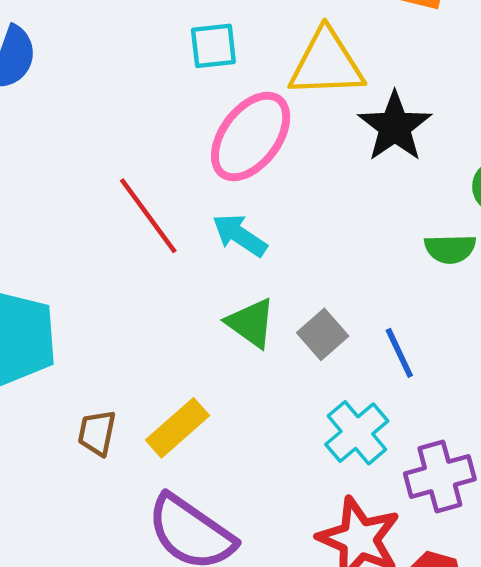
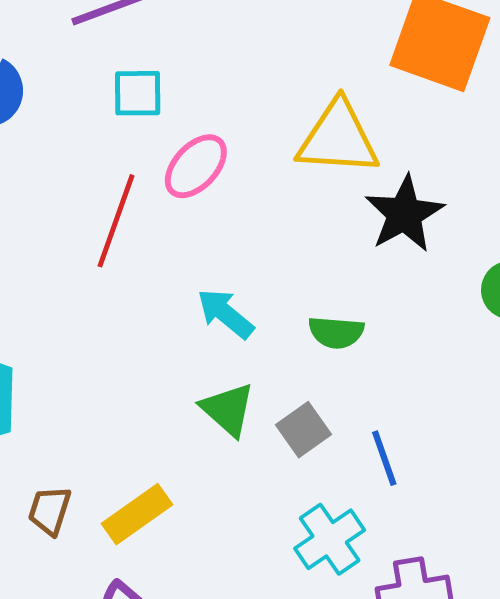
cyan square: (213, 46) -> (138, 93), moved
pink ellipse: (251, 137) -> (196, 166), moved, size x0.7
red line: (148, 216) -> (116, 221), moved, turned 50
green semicircle: (450, 249) -> (336, 332), moved

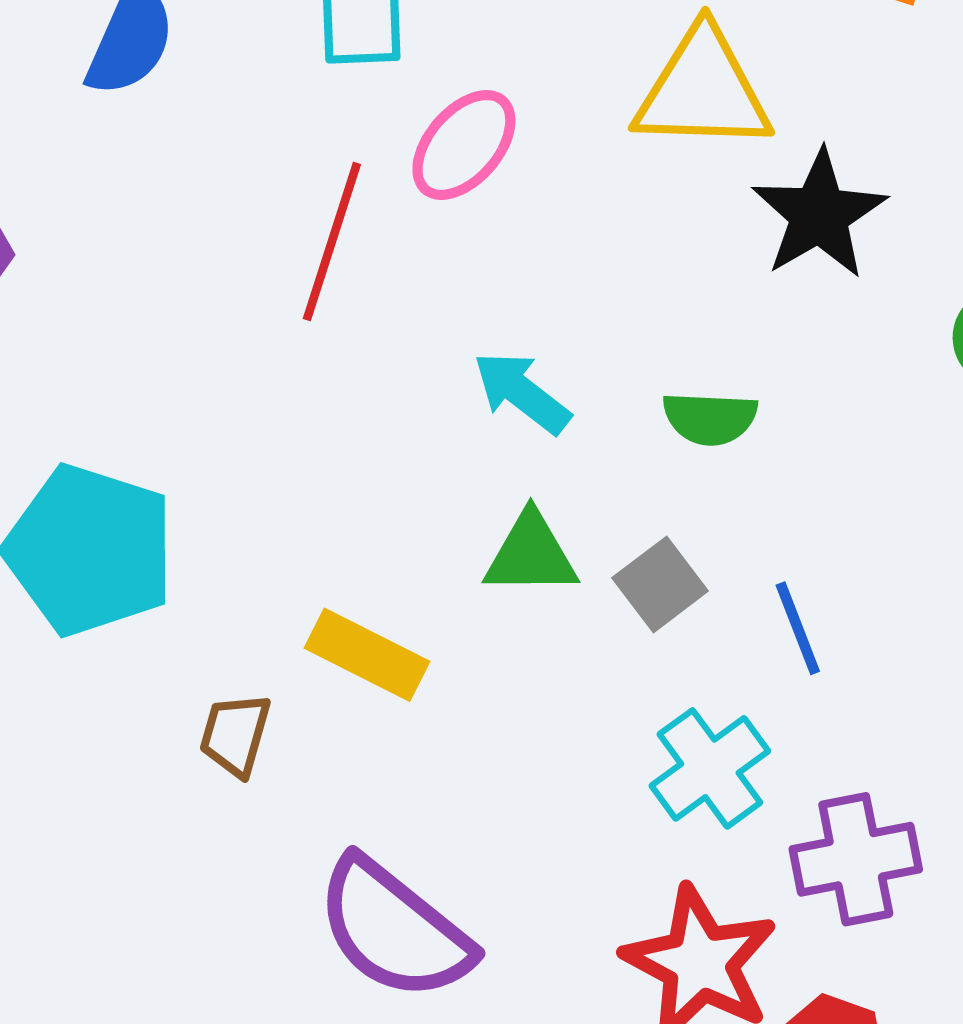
green triangle: (228, 409) -> (531, 554), turned -40
yellow rectangle: (137, 514) -> (367, 655), moved, turned 64

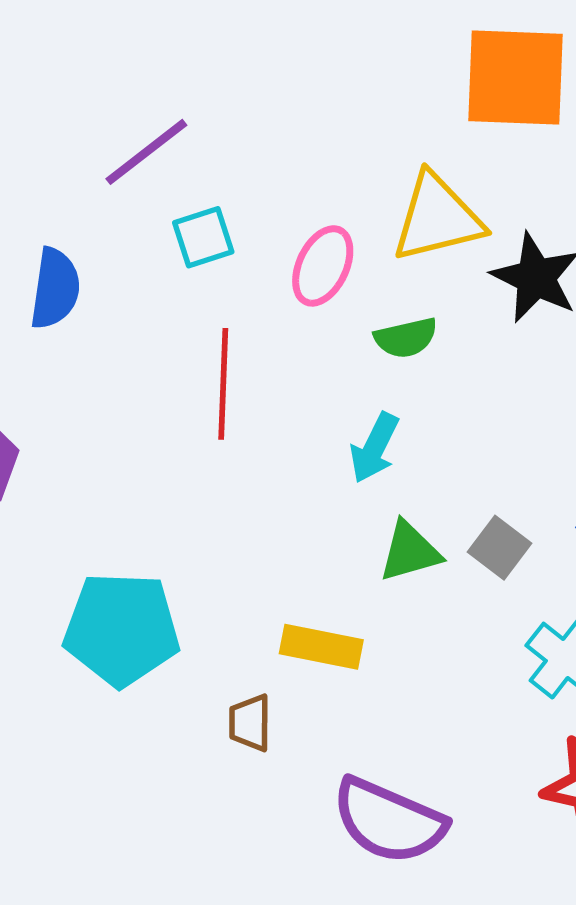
pink ellipse: (464, 145) -> (323, 266), moved
cyan arrow: (522, 393) -> (374, 448), turned -86
green semicircle: (710, 418) -> (406, 338), moved

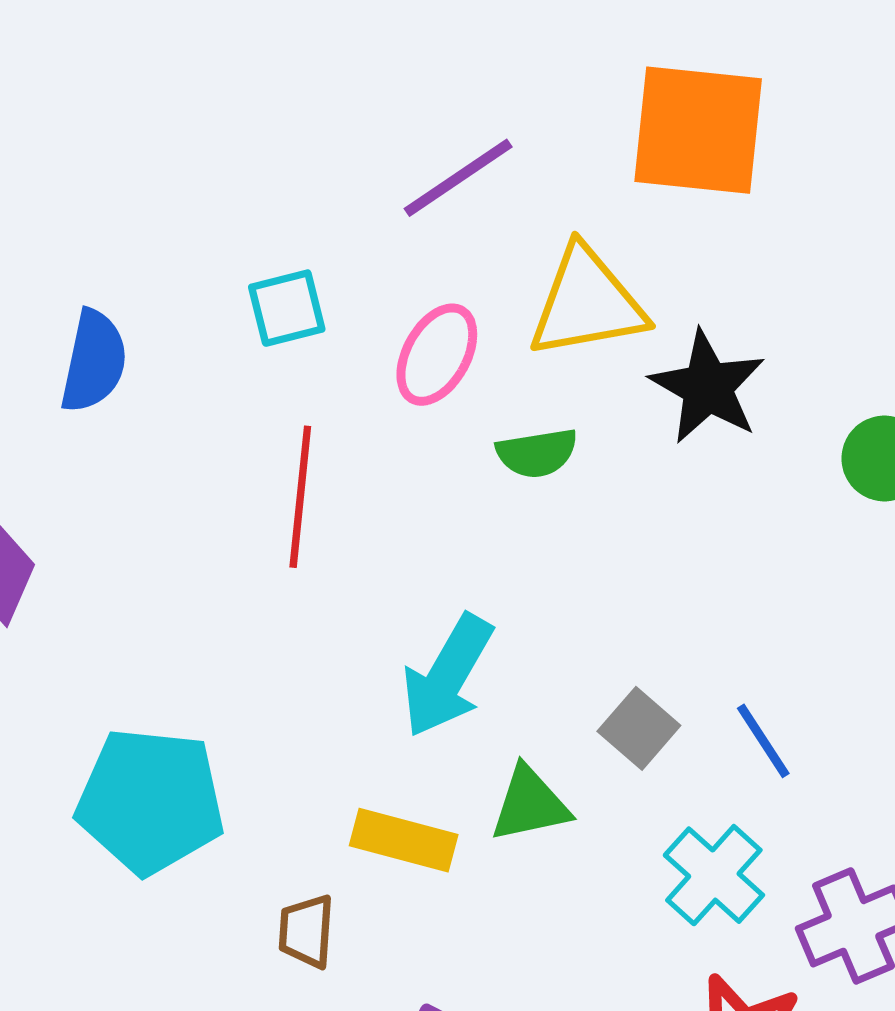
purple line: (146, 152) -> (458, 178), moved
cyan arrow: (374, 448) -> (447, 676), moved, size x1.4
green triangle: (410, 552) -> (530, 804), moved

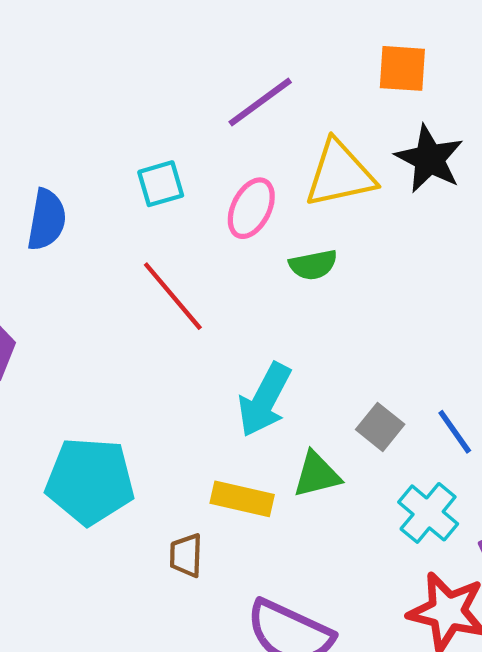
orange square: (698, 130) -> (402, 68), size x0.6
black star: (708, 387) -> (429, 159), moved
red line: (300, 497) -> (173, 296), turned -44

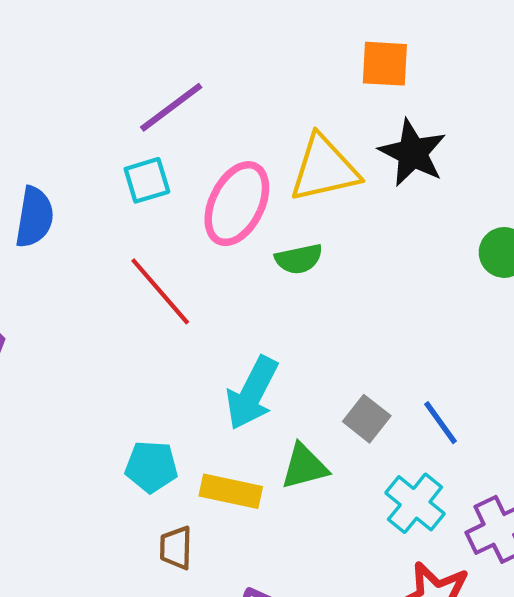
purple line: (260, 102) -> (171, 107), moved
pink ellipse: (251, 208) -> (237, 204), size x1.4
cyan pentagon: (90, 481) -> (151, 467), moved, size x0.6

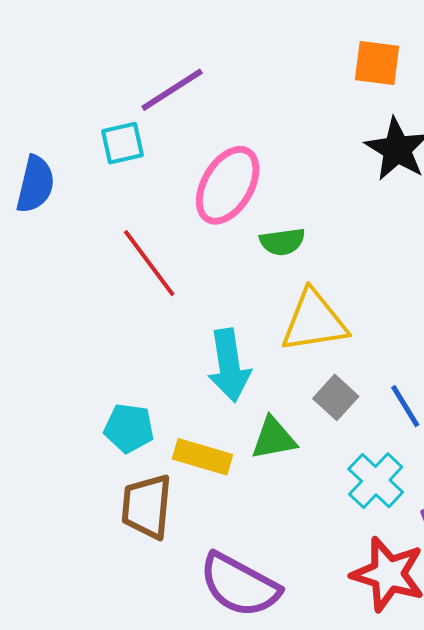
yellow triangle: (324, 169) -> (314, 321), moved
cyan square: (147, 180) -> (123, 143), moved
cyan arrow: (252, 393) -> (229, 365), turned -40
brown trapezoid: (176, 548) -> (147, 506), size x1.6

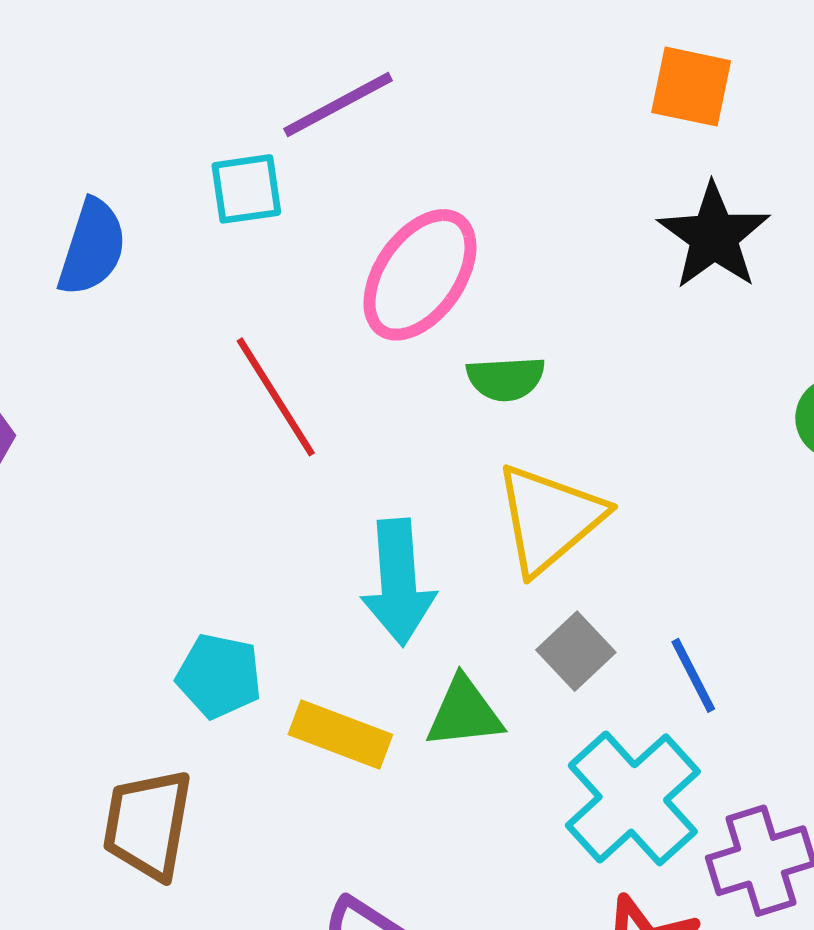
yellow triangle: (314, 321) -> (549, 519), turned -36
cyan cross: (376, 481) -> (633, 798), size x1.4
brown trapezoid: (147, 506) -> (148, 824), moved

